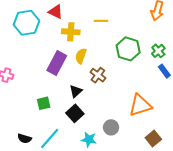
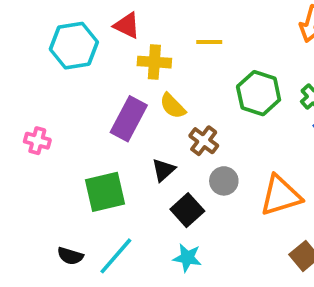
yellow semicircle: (81, 56) -> (173, 106), turned -63
green square: (44, 103) -> (105, 192), size x1.6
black square: (75, 113) -> (187, 210), moved
gray circle: (111, 127) -> (224, 181), moved

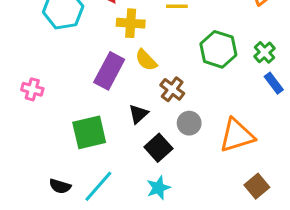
cyan star: (187, 258) -> (158, 188), turned -30

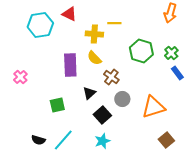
yellow cross: (131, 23) -> (94, 34), moved
purple rectangle: (109, 71) -> (70, 65), turned -30
pink cross: (32, 89) -> (20, 77), turned 32
green square: (89, 132) -> (57, 105), size x0.7

